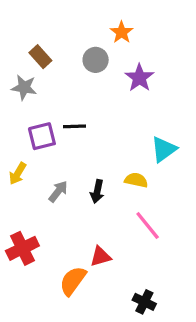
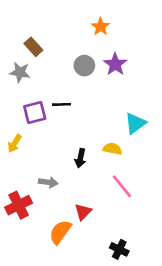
gray circle: (96, 60) -> (84, 66), moved
gray arrow: (58, 191) -> (48, 182), moved, turned 60
red triangle: (100, 256) -> (83, 212), turned -30

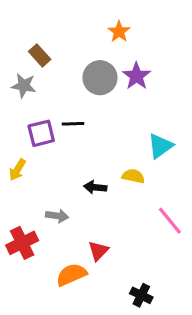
gray circle: (84, 66) -> (100, 78), size x1.4
black arrow: (80, 158) -> (95, 187), turned 84
pink line: (122, 186) -> (170, 221), moved
orange semicircle: (60, 232) -> (71, 275), turned 30

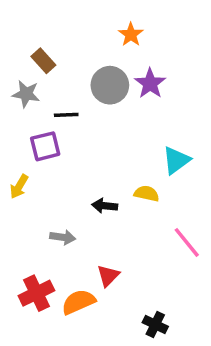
black line: (73, 124) -> (66, 115), moved
red cross: (22, 243) -> (36, 293), moved

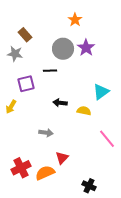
black line: (66, 115) -> (50, 71), moved
black arrow: (105, 206) -> (60, 103), moved
gray arrow: (63, 237) -> (46, 133), moved

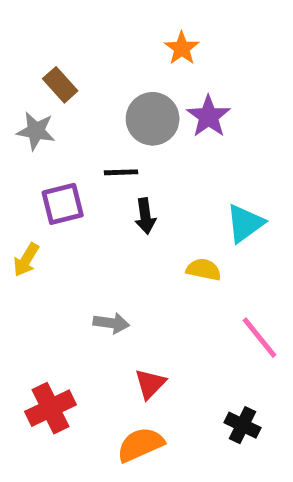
black arrow: (60, 103) -> (145, 216), moved, turned -104
orange semicircle: (45, 173) -> (140, 445), moved
black cross: (89, 186) -> (243, 425), moved

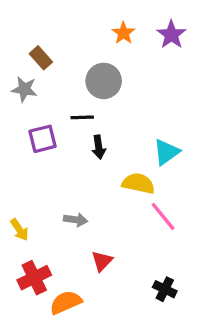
purple star: (208, 116) -> (171, 35), moved
yellow arrow: (26, 260) -> (19, 230), moved, turned -65
yellow semicircle: (204, 270) -> (138, 183), size x1.4
pink line: (260, 338) -> (163, 216), moved
orange semicircle: (140, 445) -> (66, 302), moved

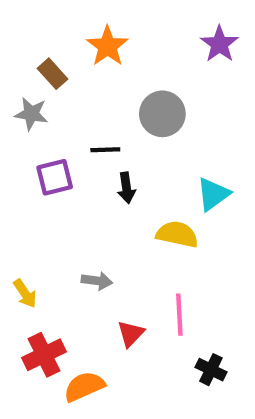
orange star: (123, 33) -> (107, 46), moved, size x1.4
gray circle: (104, 81) -> (162, 114), moved
pink line: (163, 216) -> (179, 315), moved, turned 36

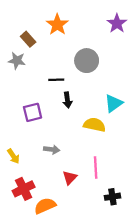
purple square: (55, 177) -> (33, 112), moved
black cross: (211, 370) -> (112, 197), turned -35

